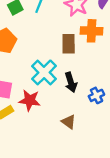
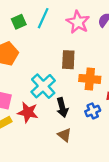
orange cross: (92, 31) -> (90, 79), moved
black arrow: (71, 82) -> (62, 107), moved

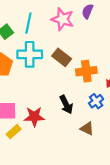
brown rectangle: (68, 60) -> (62, 57), turned -42
cyan cross: (43, 86) -> (30, 54), moved, turned -35
brown triangle: (64, 135) -> (87, 129), moved

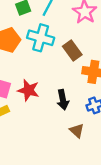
red star: (34, 117) -> (28, 90), moved

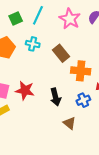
cyan cross: (41, 38) -> (33, 44), size x0.6

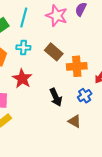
red star: (25, 90) -> (22, 79), moved, turned 30

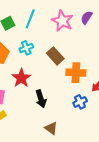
cyan cross: (23, 47) -> (26, 48), turned -32
black arrow: (56, 97) -> (41, 99), moved
brown triangle: (75, 121) -> (51, 128), moved

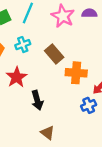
purple semicircle: (87, 18) -> (89, 13), turned 56
blue cross: (80, 102) -> (89, 105), moved

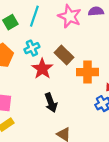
red star: (17, 77) -> (42, 69), moved

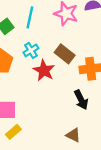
black arrow: (51, 103) -> (81, 100), moved

